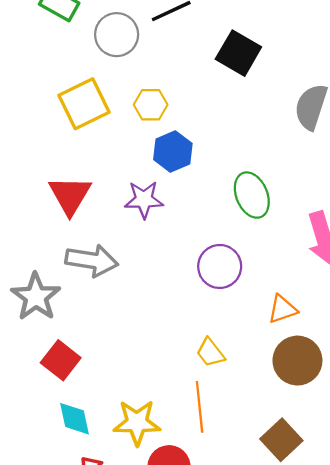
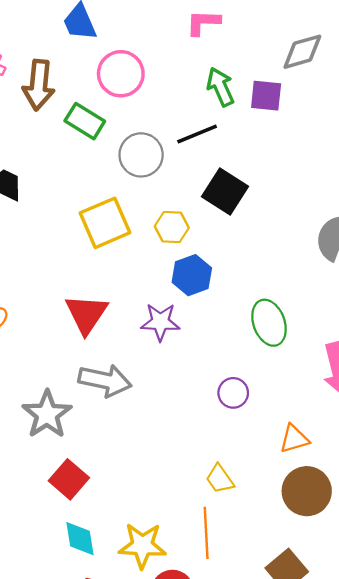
black square: (238, 53) -> (225, 192), moved
purple circle: (220, 266) -> (233, 393), size x0.7

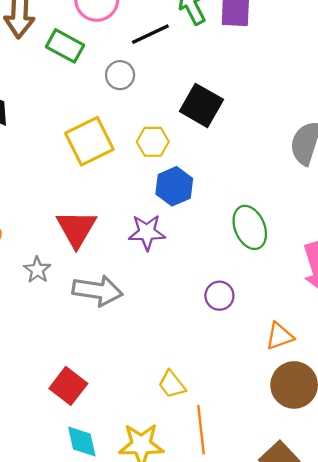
black line: (197, 134) -> (150, 34), moved
gray circle: (141, 155) -> (120, 75), size x0.7
gray star: (47, 414) -> (37, 270), moved, size x0.6
yellow trapezoid: (220, 479) -> (172, 384), moved

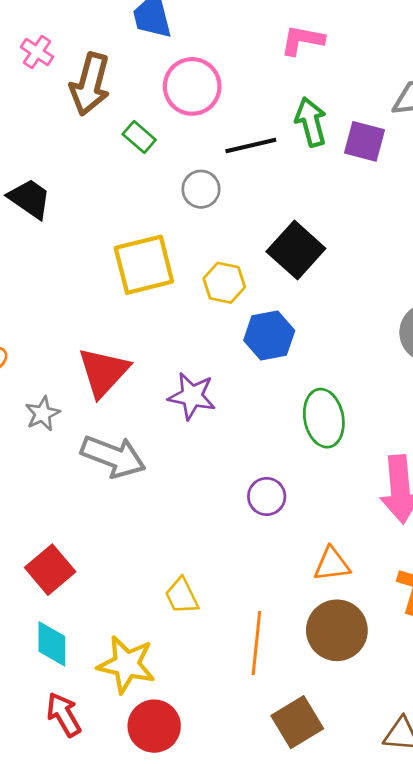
green rectangle: (65, 46) -> (139, 137), size x0.7
blue hexagon: (174, 186) -> (269, 336), moved
orange line: (201, 430) -> (256, 643), moved

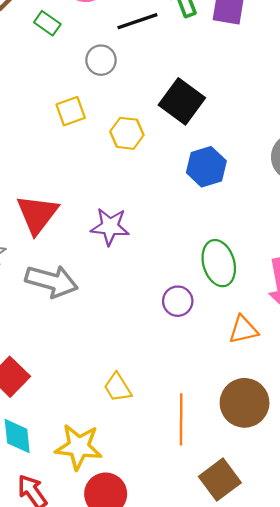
yellow square: (144, 265) -> (71, 111), moved, size x0.6
blue hexagon: (269, 336) -> (206, 167), moved
green ellipse: (324, 418) -> (219, 263), moved
orange triangle: (332, 564) -> (243, 330), moved

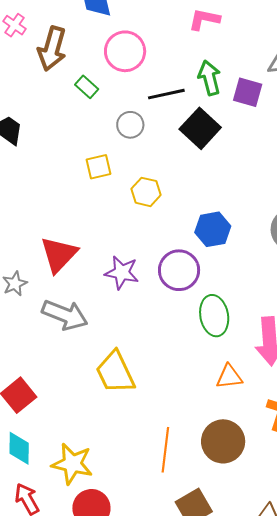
black square: (182, 101) -> (200, 128), moved
purple circle: (178, 301) -> (179, 270), moved, size x1.5
yellow trapezoid: (118, 387) -> (115, 372), moved, size x1.6

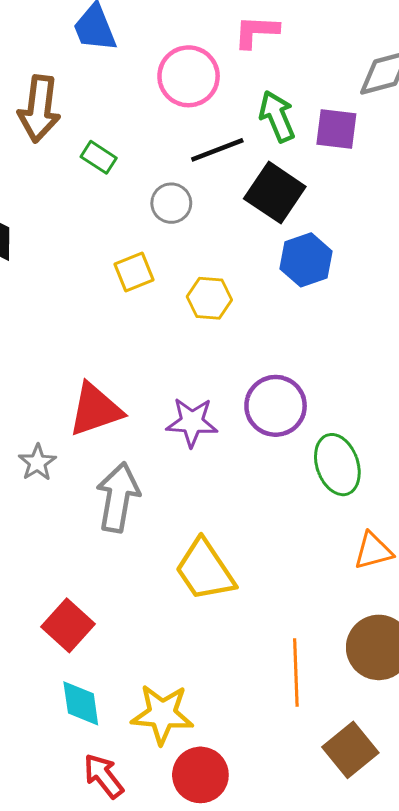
pink circle: (125, 51) -> (189, 76), moved
blue hexagon: (213, 229) -> (306, 260), moved
red triangle: (59, 254) -> (95, 410), turned 36
gray arrow: (65, 315) -> (118, 497), turned -93

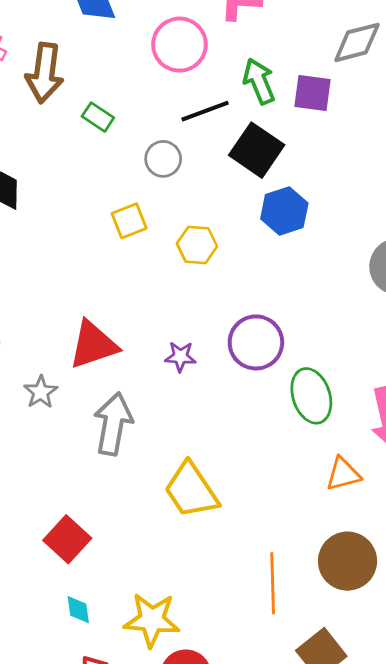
purple star: (192, 422) -> (180, 357), size x0.7
cyan diamond: (81, 703) -> (78, 610), size x0.7

